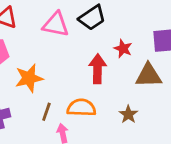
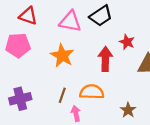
orange star: (29, 78) -> (62, 56), moved, turned -30
brown star: (128, 114) -> (128, 110), moved

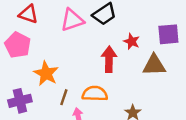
pink triangle: (70, 22) -> (72, 20), turned -30
pink pentagon: (18, 45) -> (18, 45), turned 30
orange star: (62, 56) -> (46, 73), moved

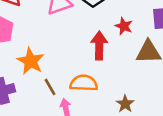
brown line: (64, 97) -> (50, 87), turned -49

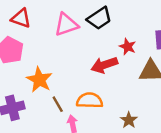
red arrow: (99, 46) -> (104, 65), turned -110

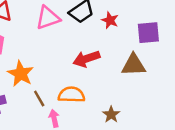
red star: (128, 47) -> (110, 20), moved

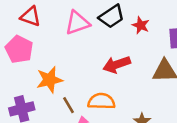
orange star: (21, 74) -> (50, 80), turned 30

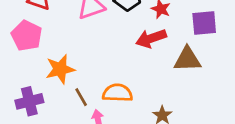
red arrow: (117, 65) -> (151, 38), moved

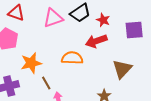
brown triangle: (187, 59) -> (122, 69), moved, turned -45
orange semicircle: (117, 93) -> (72, 58), moved

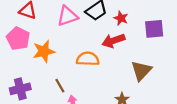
orange star: (31, 63) -> (44, 51), moved

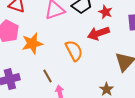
orange semicircle: (88, 59) -> (74, 51), turned 60

